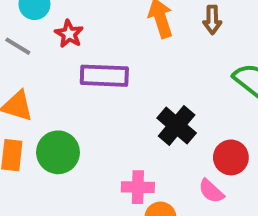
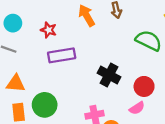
red star: (69, 34) -> (49, 30), moved
pink semicircle: (211, 191) -> (137, 108), turned -63

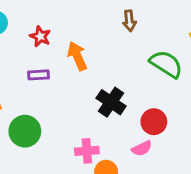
orange arrow: (87, 16) -> (77, 56), moved
purple rectangle: (62, 55) -> (39, 75), moved, size x0.6

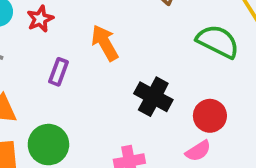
red star: (40, 36) -> (40, 19), moved, turned 30
purple rectangle: (39, 75) -> (58, 72), turned -60

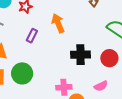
black cross: (153, 97) -> (80, 55), turned -36
red circle: (210, 116) -> (109, 58), moved

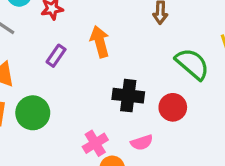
pink semicircle: (101, 86) -> (142, 142), moved
pink cross: (64, 87) -> (95, 143), turned -35

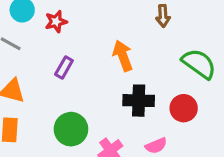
orange arrow: (100, 42) -> (123, 56), moved
green circle: (33, 113) -> (71, 129), moved

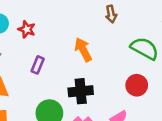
red star: (56, 22) -> (27, 29), turned -30
black cross: (139, 101) -> (81, 91), moved

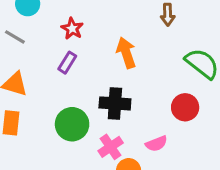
red star: (27, 29) -> (72, 29), moved

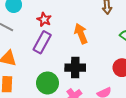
purple rectangle: (67, 63) -> (42, 42), size x1.5

